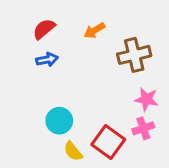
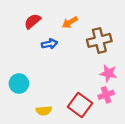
blue arrow: (47, 60) -> (49, 44), moved
cyan circle: (59, 121) -> (19, 84), moved
yellow semicircle: (73, 151) -> (44, 111), moved, turned -56

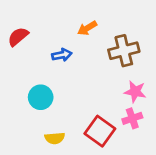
red semicircle: (32, 21) -> (18, 37), moved
cyan circle: (19, 84) -> (41, 97), moved

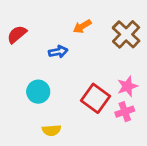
brown cross: (124, 51) -> (126, 34), moved, turned -32
pink star: (135, 92) -> (127, 86), turned -30
red square: (100, 131) -> (95, 98), moved

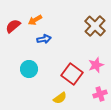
orange arrow: (82, 26) -> (35, 20), moved
pink cross: (125, 112) -> (100, 94), moved
yellow semicircle: (52, 130) -> (60, 98), moved, turned -32

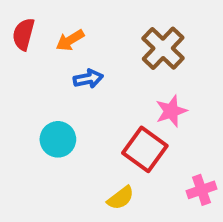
red semicircle: (13, 26) -> (24, 34), moved, turned -35
brown cross: (95, 26) -> (163, 48), moved
pink star: (96, 65) -> (171, 111), moved

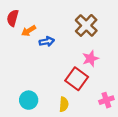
orange arrow: (70, 40) -> (29, 31), moved
cyan circle: (58, 139) -> (29, 100), moved
yellow semicircle: (121, 198) -> (64, 104), turned -48

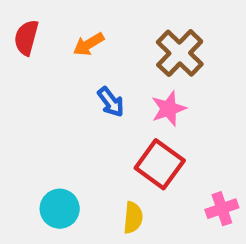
orange arrow: (29, 31) -> (89, 44), moved
blue arrow: (47, 41) -> (111, 102), moved, turned 64
pink star: (90, 58) -> (169, 109), moved

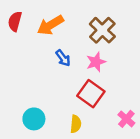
orange arrow: (89, 44) -> (50, 25), size x1.5
pink cross: (222, 209) -> (126, 119), turned -30

